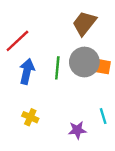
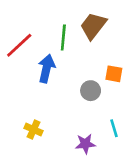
gray circle: (84, 62) -> (91, 91), moved, size x0.6
green line: (57, 68) -> (63, 37), moved
blue arrow: (27, 71) -> (46, 69), moved

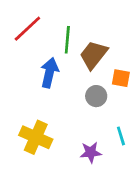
brown trapezoid: (93, 26) -> (93, 55), moved
red line: (19, 45) -> (27, 29), moved
yellow cross: (34, 130) -> (36, 137), size x1.6

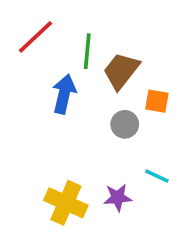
cyan line: (121, 136) -> (157, 176), turned -48
yellow cross: (36, 137) -> (66, 203), moved

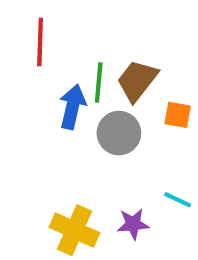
red line: (36, 37) -> (40, 42), turned -45
green line: (87, 51) -> (99, 82), moved
gray circle: (125, 124) -> (119, 133), moved, size x1.4

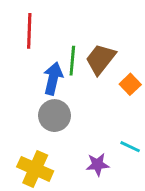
orange square: (178, 115) -> (130, 84), turned 36
gray circle: (119, 133) -> (54, 116), moved
yellow cross: (74, 230) -> (35, 169), moved

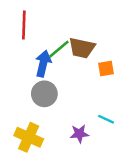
brown trapezoid: (101, 59) -> (82, 48), turned -116
green line: (72, 61) -> (59, 49), turned 45
orange square: (130, 84) -> (106, 68), turned 35

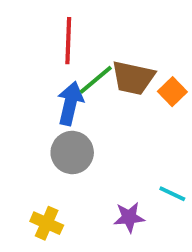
red line: (24, 25) -> (68, 41), moved
orange square: (106, 68) -> (172, 92), moved, turned -35
yellow cross: (29, 137) -> (47, 223), size x0.7

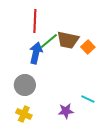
gray circle: (72, 153) -> (25, 85), moved

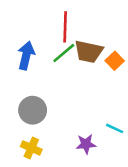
red line: (35, 21) -> (65, 27), moved
blue arrow: (36, 53) -> (26, 55), moved

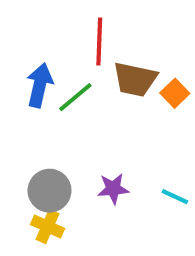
green line: (64, 53) -> (75, 97), moved
gray circle: (33, 110) -> (50, 191), moved
purple star: (86, 144) -> (113, 189), moved

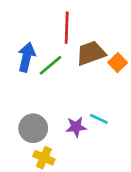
brown trapezoid: (135, 79) -> (91, 53), turned 148
cyan line: (175, 197) -> (99, 119), moved
yellow cross: (48, 226) -> (44, 158), moved

